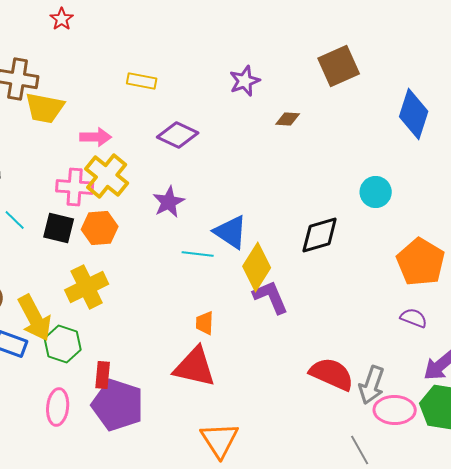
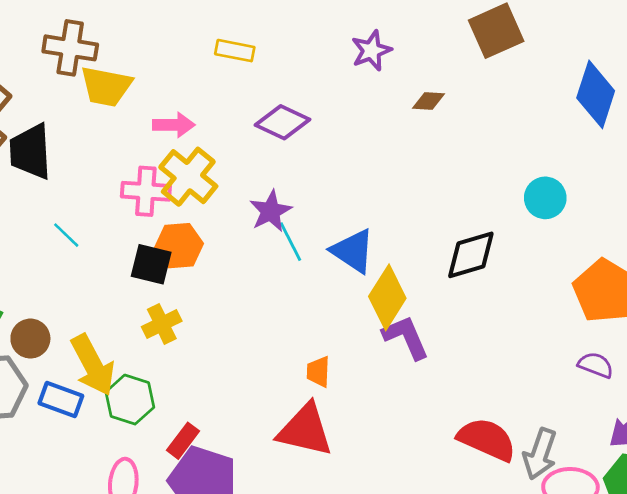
black square: (59, 228) -> (151, 264), moved
cyan line: (198, 254) -> (290, 242), moved, turned 56
yellow cross: (87, 287) -> (162, 324), size x0.7
red rectangle: (103, 375) -> (183, 441), turned 32

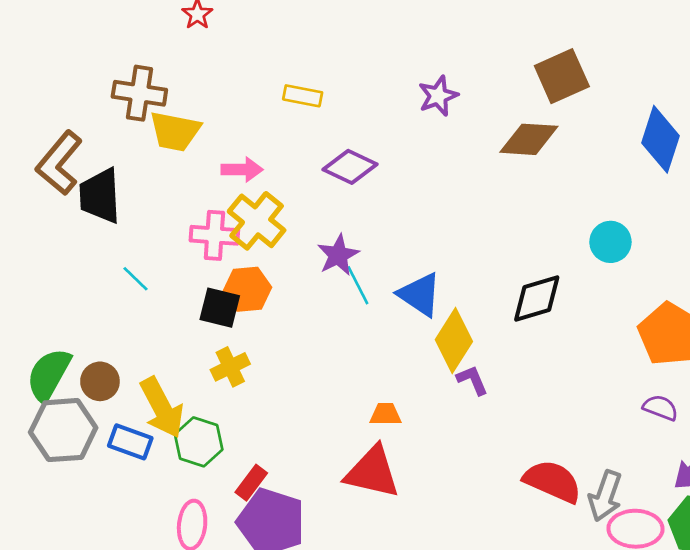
brown diamond: (428, 101) -> (529, 139), moved, size x1.8
purple L-shape: (406, 337) -> (472, 380), size x0.7
orange trapezoid: (318, 372) -> (385, 414), turned 88

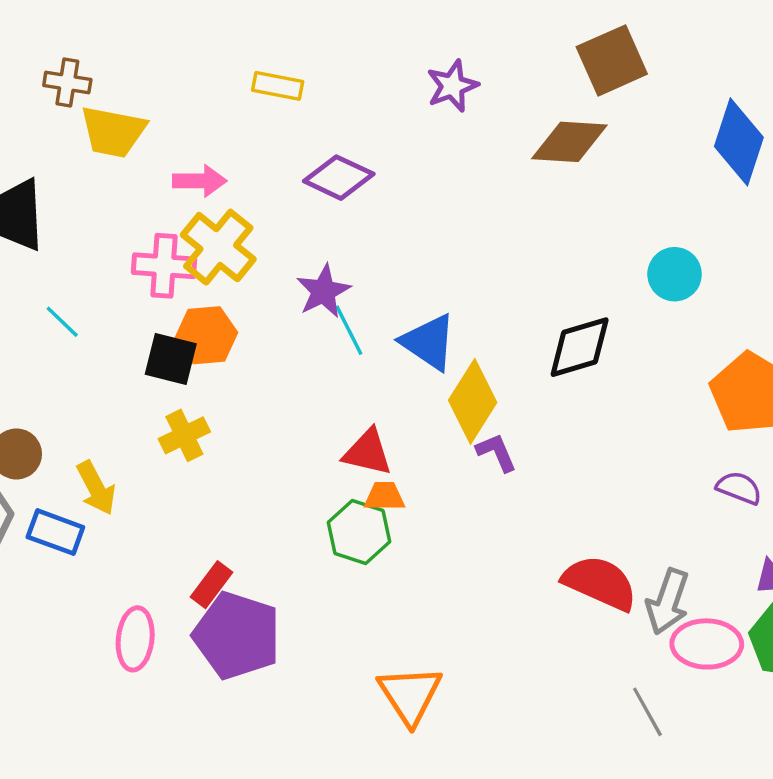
brown cross: (139, 93) -> (67, 83), size x0.7
yellow arrow: (162, 408) -> (96, 488), size x0.7
green hexagon: (199, 442) -> (359, 532), moved
red triangle: (372, 472) -> (368, 452), moved, size x0.7

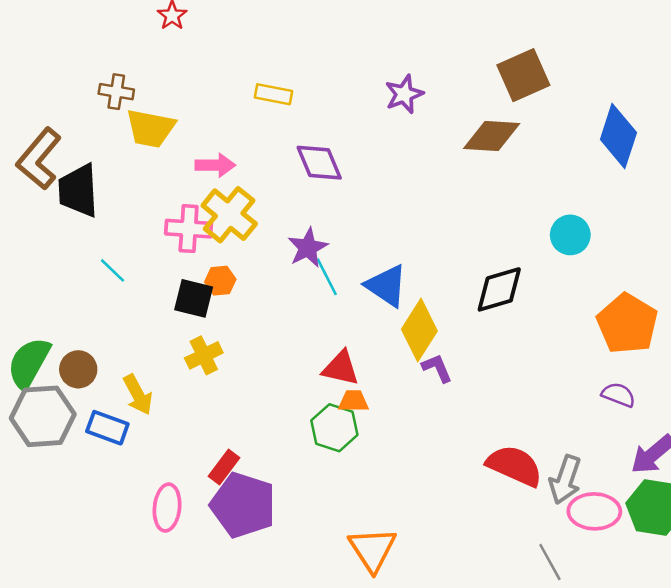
purple diamond: (339, 178) -> (319, 163), turned 42
orange hexagon: (206, 335) -> (220, 281), size x0.7

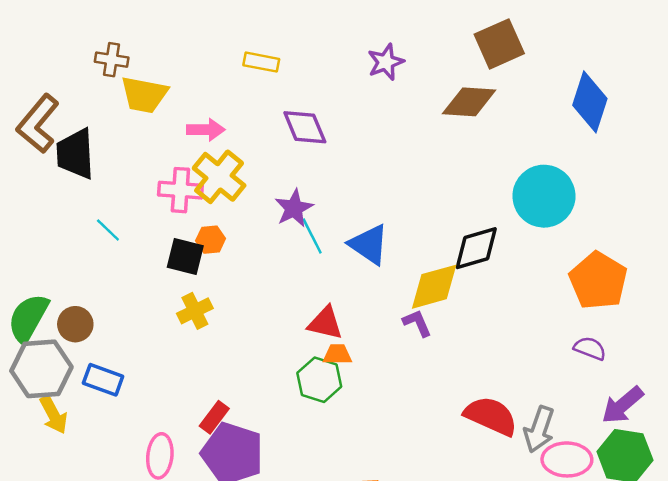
cyan circle: (570, 235) -> (544, 196), size x1.6
yellow diamond: (419, 330) -> (434, 287), moved, turned 42
yellow arrow: (138, 395) -> (54, 415), moved

